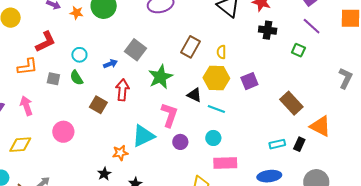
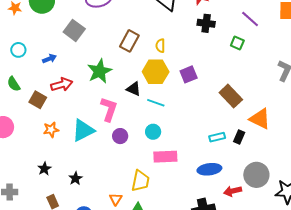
gray square: (135, 50) -> (74, 30), moved
green semicircle: (76, 78) -> (14, 84), moved
red arrow: (122, 90) -> (62, 85), turned 70
orange star: (120, 153) -> (51, 130), moved

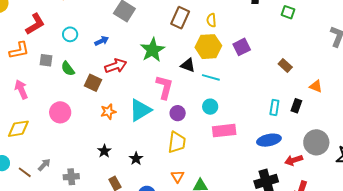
brown rectangle: (231, 96) -> (285, 66), size x0.6
orange triangle: (260, 119) -> (316, 86), size x0.6
cyan rectangle: (217, 137) -> (274, 108), turned -63
yellow trapezoid: (141, 181) -> (177, 142), moved

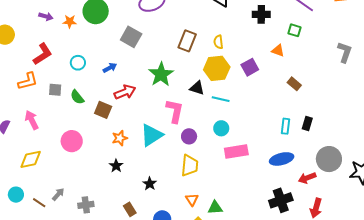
orange triangle: (316, 86) -> (278, 51), moved
black star: (104, 151) -> (116, 166), moved

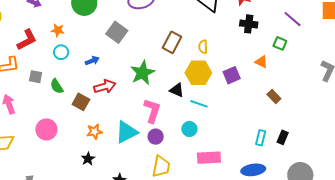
orange star: (70, 21) -> (58, 30), moved
cyan circle: (221, 128) -> (189, 129), moved
purple circle: (189, 136) -> (156, 137), moved

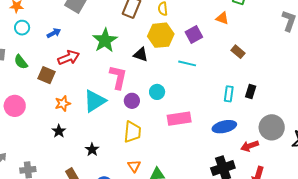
cyan line: (199, 104) -> (187, 63), moved
purple circle: (156, 137) -> (132, 101), moved

